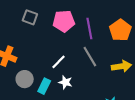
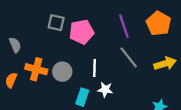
pink pentagon: (64, 21) -> (82, 32), moved
white line: (59, 62) -> (95, 68), turned -35
gray circle: (25, 79) -> (62, 72), moved

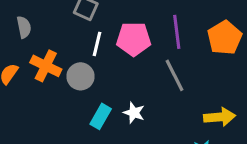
pink pentagon: (82, 32) -> (134, 39), moved
yellow arrow: (165, 64) -> (220, 117), moved
white line: (95, 68) -> (97, 44), moved

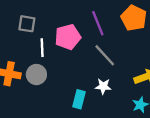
white star: (134, 113) -> (103, 86), moved
cyan rectangle: (101, 116) -> (79, 99), moved

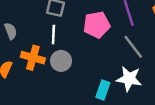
white line: (42, 48) -> (53, 35), moved
white star: (103, 86) -> (129, 79), size x1.5

